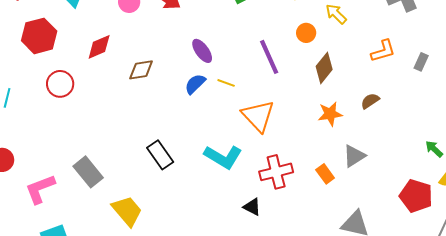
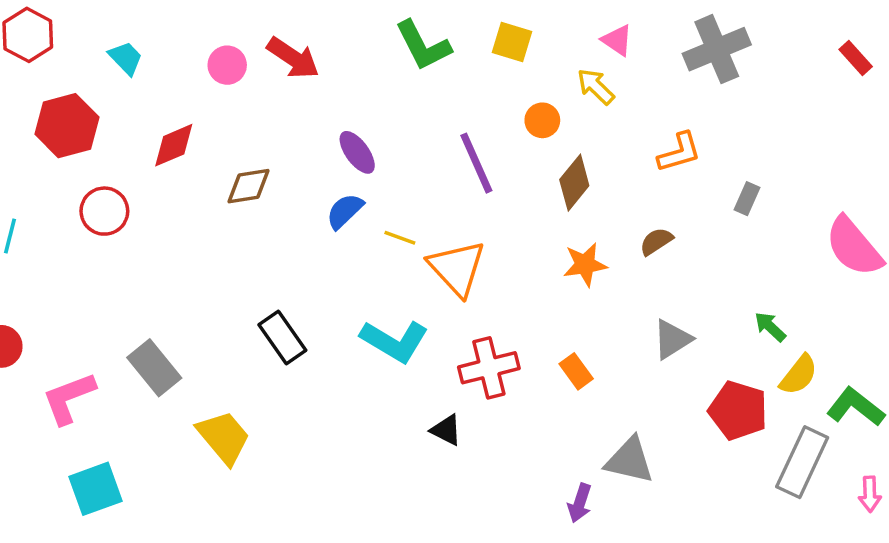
gray rectangle: (421, 62) -> (747, 199), moved
yellow line: (226, 83) -> (400, 238), moved
gray triangle: (354, 156) -> (672, 339), moved

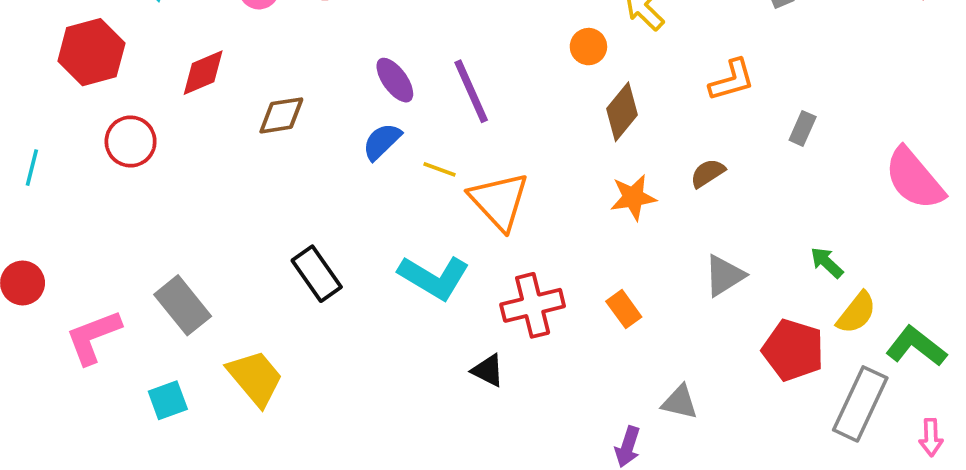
purple line: (476, 163) -> (471, 91), moved
gray triangle: (630, 460) -> (680, 402), size x0.7
cyan square: (95, 489) -> (168, 400), moved, size x0.7

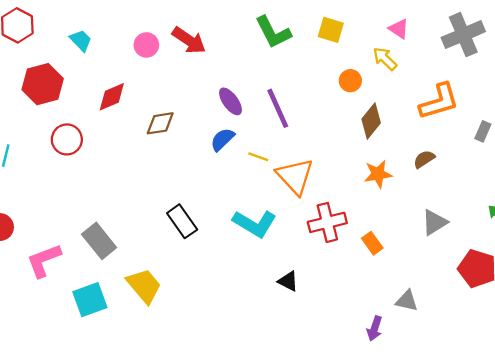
orange L-shape: (732, 80) -> (439, 101), size x1.4
red cross: (533, 305) -> (327, 222), moved
cyan square: (168, 400) -> (90, 300), size x1.4

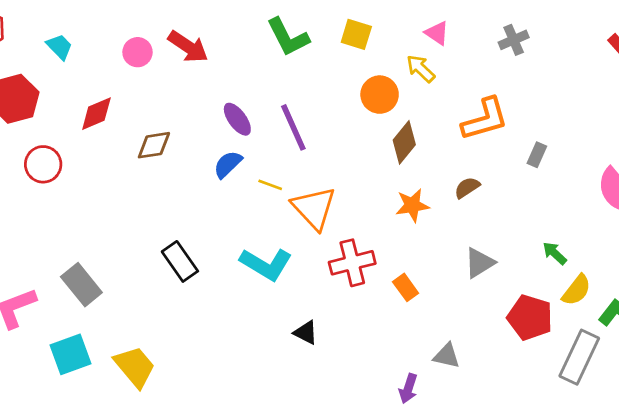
gray cross: (463, 35) -> (514, 40), size x0.6
orange circle: (350, 81) -> (380, 95), size x1.4
yellow trapezoid: (144, 286) -> (135, 367), moved

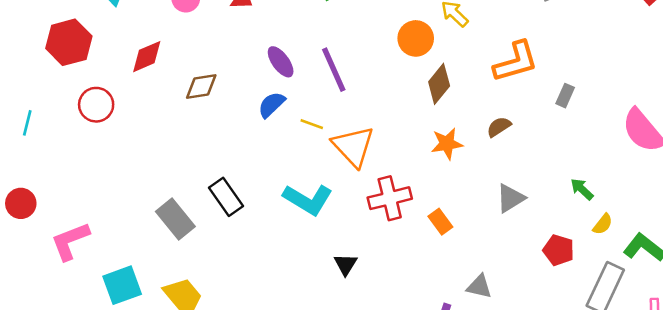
gray rectangle: (81, 285) -> (175, 219), moved
yellow semicircle: (576, 290) -> (603, 224), size x0.7
red pentagon: (530, 317) -> (559, 250), size x0.7
black triangle: (306, 333) -> (346, 264), turned 35

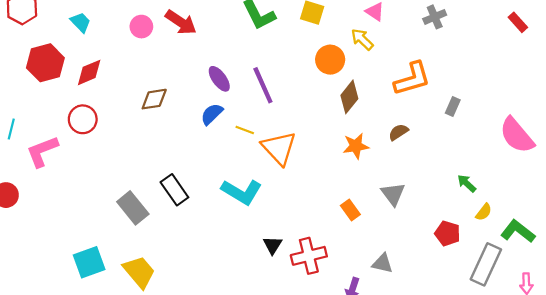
red diamond: (147, 57) -> (89, 72), moved
red circle: (96, 105) -> (83, 119), moved
red cross: (390, 198) -> (309, 256), moved
gray triangle: (511, 198) -> (393, 194), moved, turned -35
pink L-shape: (70, 241) -> (42, 151), moved

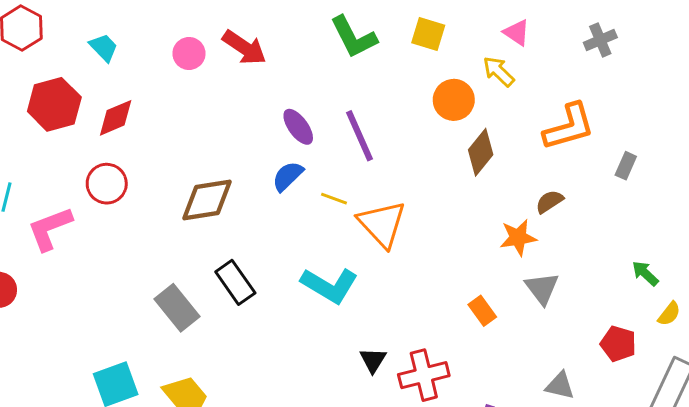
brown diamond: (154, 99) -> (207, 200), moved, size x1.4
orange star: (356, 146) -> (518, 237), moved
gray triangle: (382, 263) -> (560, 386), moved

